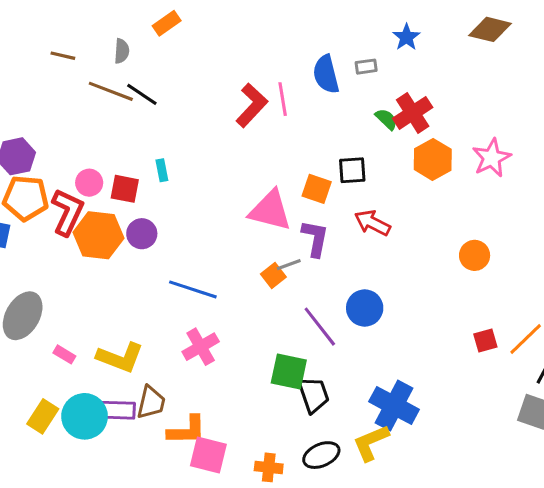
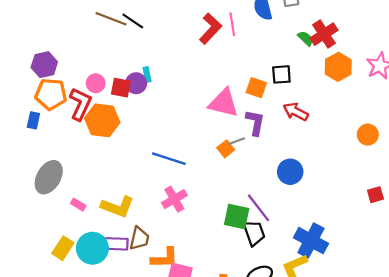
purple circle: (142, 234) -> (136, 83), moved
purple line: (320, 327) -> (258, 208), moved

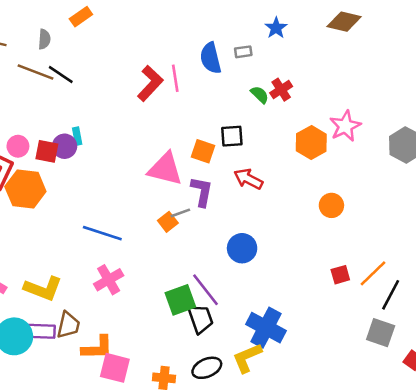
red cross: (324, 34) -> (281, 90), size x0.7
orange hexagon: (338, 67) -> (311, 142), moved
green square: (237, 217) -> (180, 300), turned -32

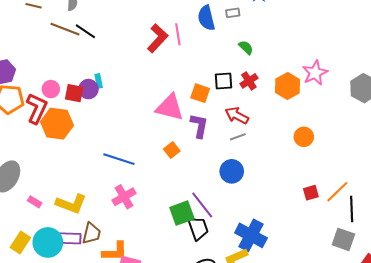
red cross: (281, 90) -> (249, 81), moved
gray line: (180, 213) -> (238, 137), moved
black line: (391, 295) -> (352, 209), turned -30

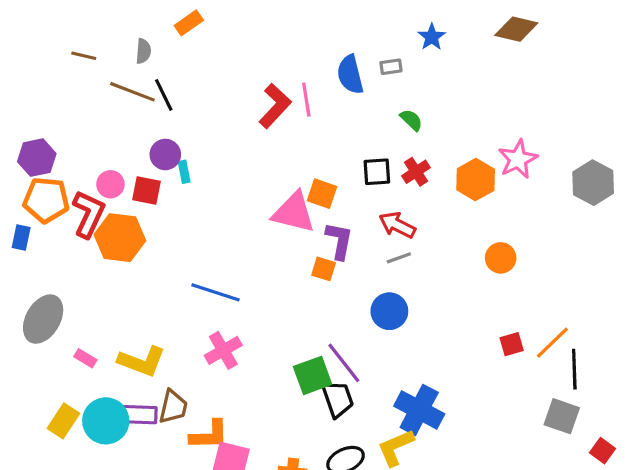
black line: (85, 31) -> (164, 95), turned 30
purple circle: (88, 89) -> (165, 154), moved
orange square: (200, 93) -> (322, 194), moved
orange square: (172, 150) -> (324, 269), moved, turned -35

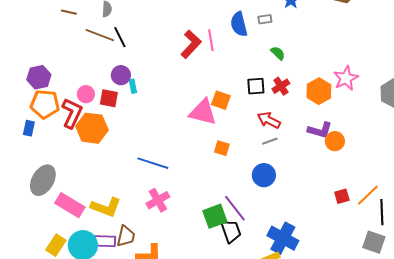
purple L-shape: (339, 241) -> (320, 130), moved, turned 95
pink rectangle: (85, 358) -> (70, 205), size x2.0

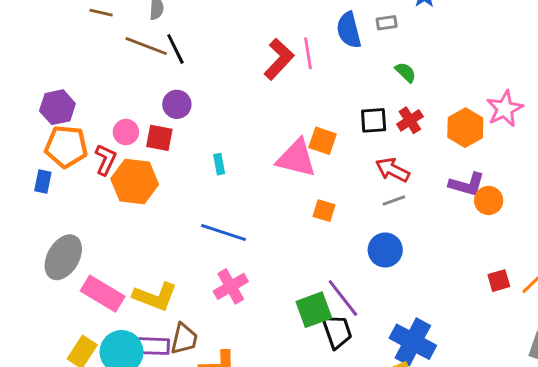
cyan rectangle: (133, 86) -> (219, 164), moved
red L-shape: (72, 113) -> (106, 160), size x0.7

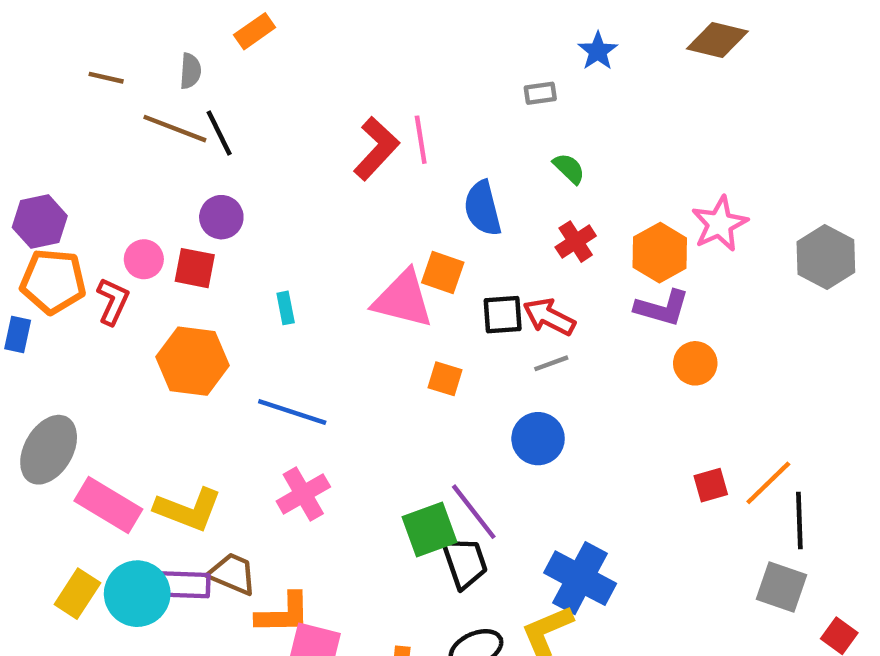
blue semicircle: (349, 30) -> (483, 208), moved
black square: (374, 120) -> (503, 315), moved
orange hexagon: (135, 182) -> (193, 361), moved
purple L-shape: (467, 184) -> (662, 308), moved
brown trapezoid: (184, 339) -> (232, 574), turned -80

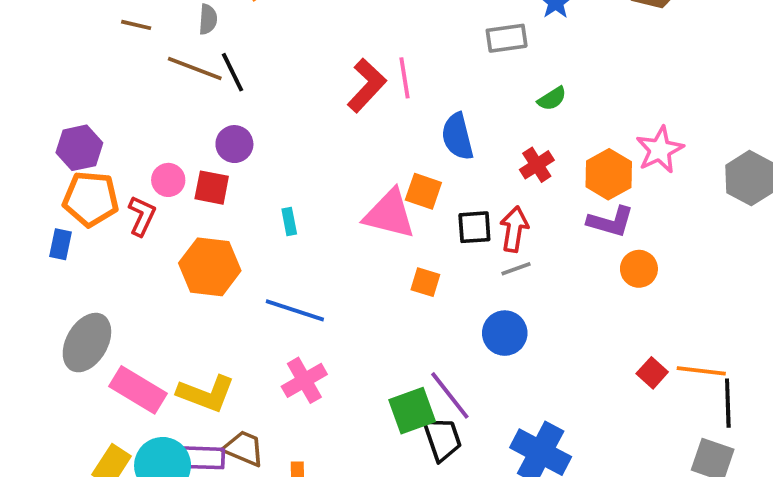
gray rectangle: (540, 93) -> (507, 38), size x1.5
green semicircle: (569, 168) -> (552, 99), moved, turned 104
red arrow: (549, 317) -> (514, 229), turned 72
orange line: (768, 483) -> (701, 371), turned 51
red square: (711, 485) -> (652, 373), turned -32

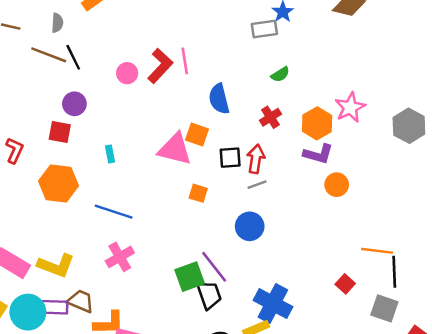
gray rectangle: (507, 38) -> (264, 29), moved
pink circle: (168, 180) -> (127, 73), moved
red square: (652, 373) -> (345, 284), moved

